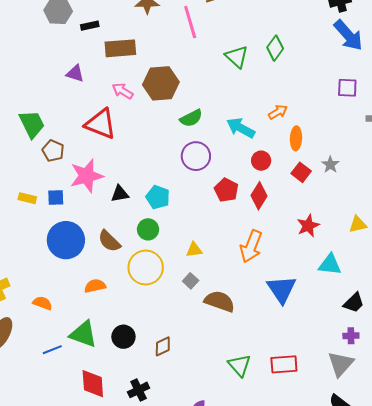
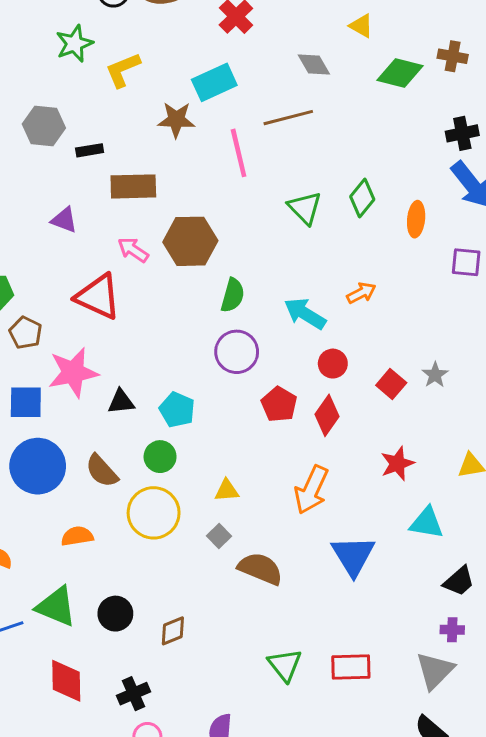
green semicircle: (191, 118) -> (233, 295), turned -50
orange ellipse: (296, 138) -> (416, 219), moved
blue square: (56, 197) -> (26, 402), size x1.4

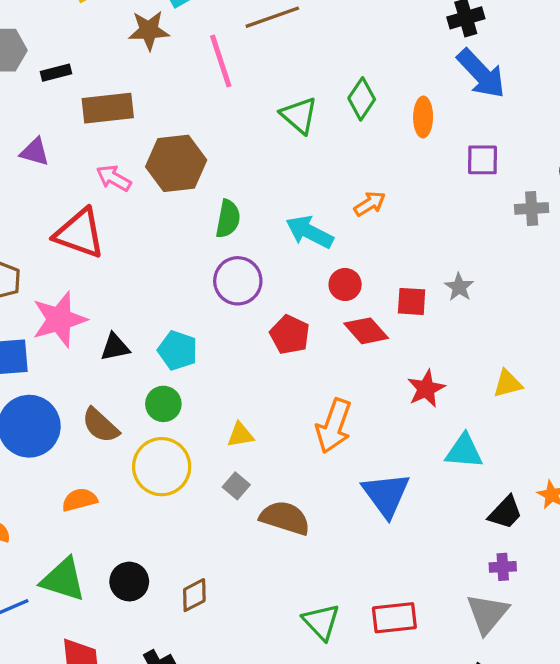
red square: (391, 384) -> (412, 301), turned -32
red diamond: (327, 415) -> (366, 331), moved, turned -72

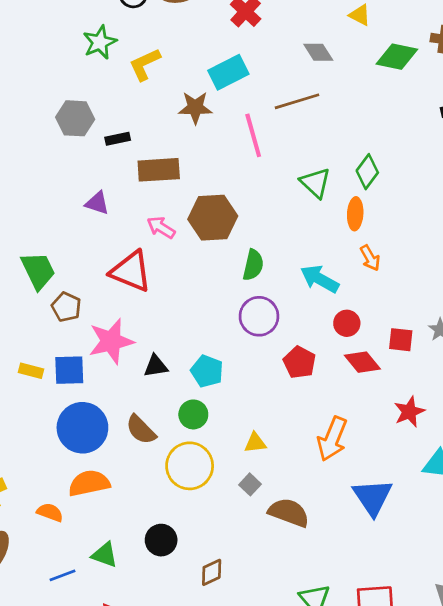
orange ellipse: (423, 117) -> (355, 214), moved
orange arrow: (370, 204) -> (370, 258), turned 90
orange semicircle: (80, 500) -> (89, 483), moved, size x1.4
green triangle: (63, 580) -> (105, 555), size x0.7
black circle: (129, 582) -> (161, 540), moved

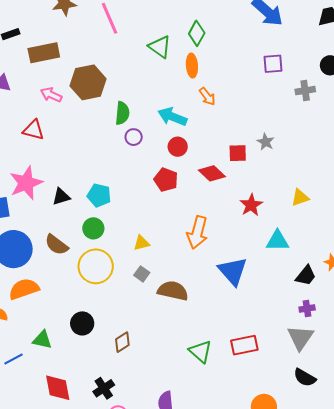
red triangle: (131, 271) -> (33, 130), size x0.7
purple circle: (259, 316) -> (134, 137), moved, size x0.6
red circle: (347, 323) -> (178, 147), moved

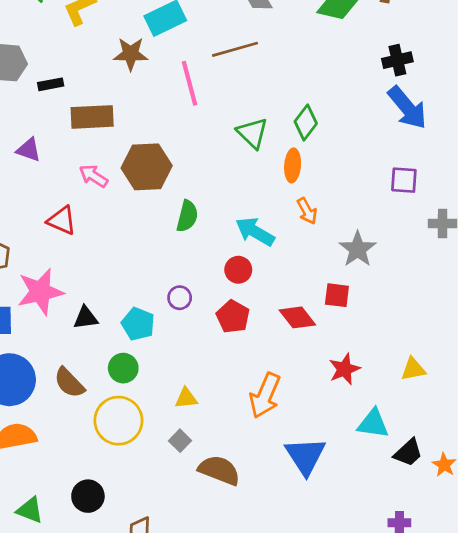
purple circle: (134, 137) -> (180, 298), moved
gray star: (266, 142) -> (358, 249), moved, size x1.5
red circle: (178, 147) -> (238, 270), moved
black trapezoid: (306, 276) -> (408, 453), moved

